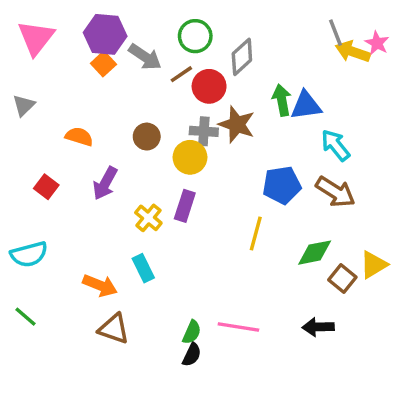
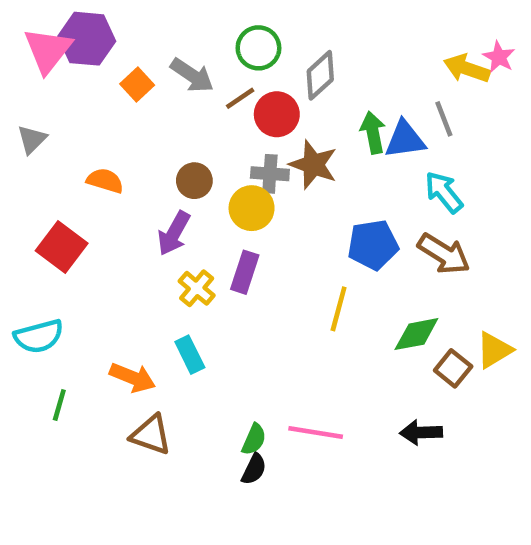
gray line: (335, 33) -> (444, 119), moved
purple hexagon: (105, 34) -> (87, 39), moved
purple arrow: (105, 183) -> (174, 233), moved
red square: (46, 187) -> (62, 247), size x1.5
green line: (25, 317) -> (59, 405), moved, turned 65

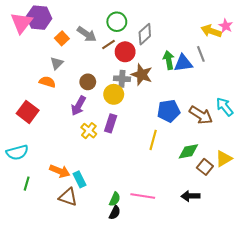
gray triangle: (32, 139) -> (57, 63), moved
cyan arrow: (444, 192) -> (225, 107), moved
cyan rectangle: (190, 355) -> (79, 179), moved

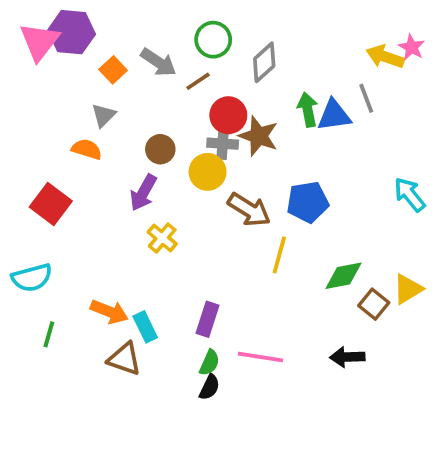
red circle: (125, 52) -> (228, 115), moved
brown arrow: (201, 115) -> (249, 210), moved
purple rectangle: (111, 123) -> (208, 319), moved

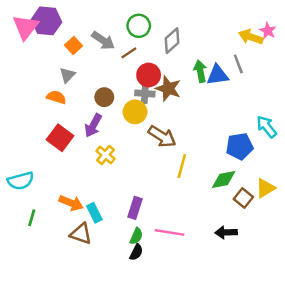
blue pentagon: (308, 202) -> (240, 146), moved
red square: (51, 204) -> (60, 138), moved

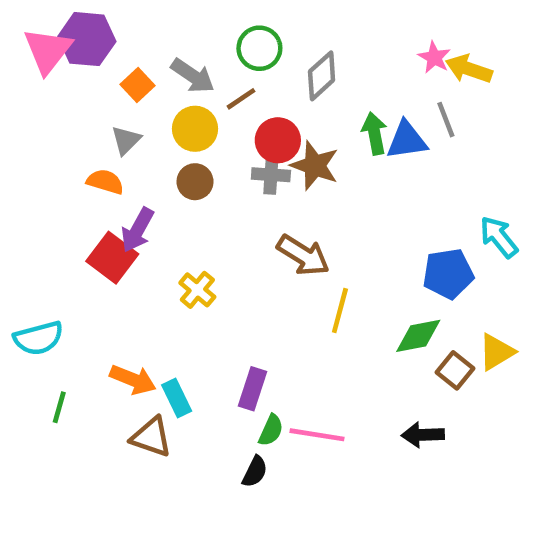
pink star: (268, 31) -> (434, 57), moved
yellow circle: (135, 112) -> (195, 129), moved
purple arrow: (93, 125) -> (137, 230), moved
green semicircle: (136, 236) -> (271, 430), moved

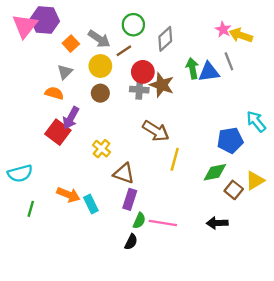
brown triangle: (151, 437) -> (124, 173), moved

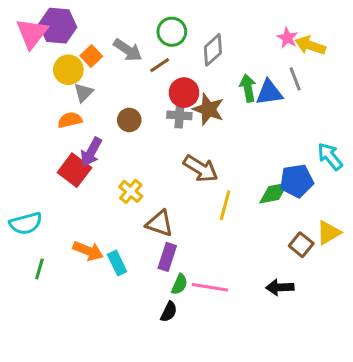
yellow circle: (100, 66) -> (68, 70), moved
orange semicircle: (54, 93) -> (70, 120), turned -30
green diamond: (215, 172) -> (274, 193), moved

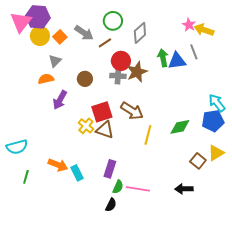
yellow circle: (68, 70) -> (40, 36), moved
brown star: (208, 109) -> (137, 72), turned 30
red square: (74, 170) -> (102, 112), moved, turned 35
blue pentagon: (297, 181) -> (213, 121), moved
brown triangle: (160, 223) -> (105, 130), moved

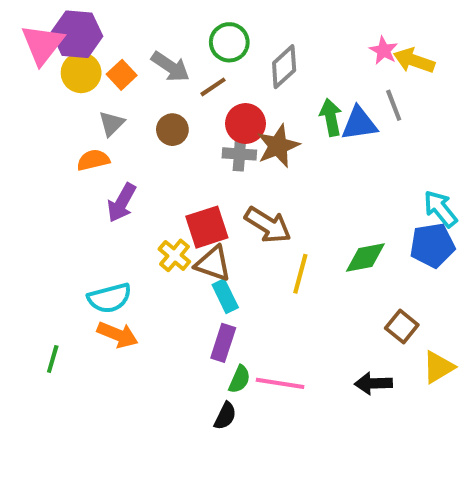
brown circle: (85, 79) -> (172, 130), moved
cyan semicircle: (17, 147) -> (109, 298), moved
yellow triangle: (216, 153) -> (438, 367), moved
cyan rectangle: (77, 173) -> (225, 296), moved

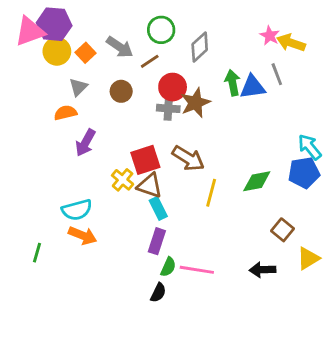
pink triangle: (42, 44) -> (30, 31), turned 32

